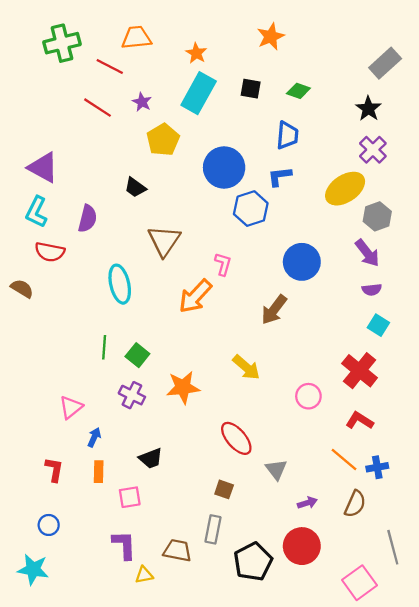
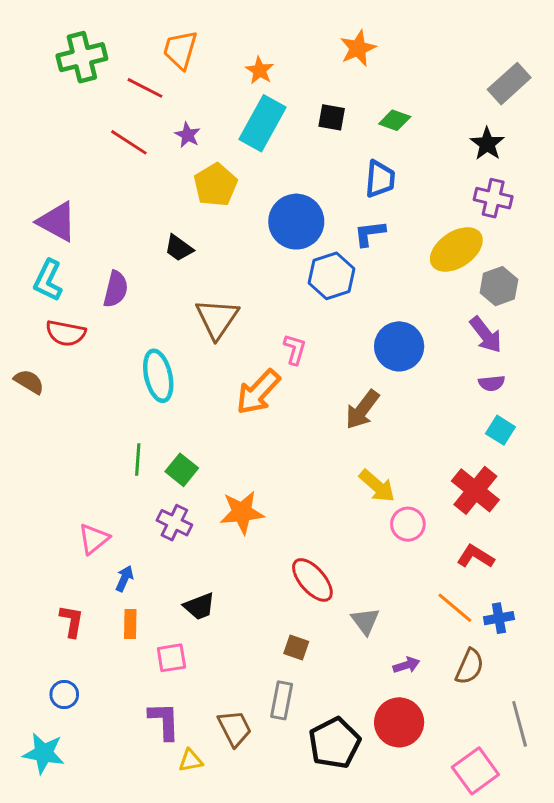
orange trapezoid: (136, 38) -> (180, 50), turned -68
purple cross: (373, 150) -> (493, 198), turned -32
yellow arrow: (246, 367) -> (377, 486), moved
brown trapezoid: (177, 551) -> (235, 728), turned 52

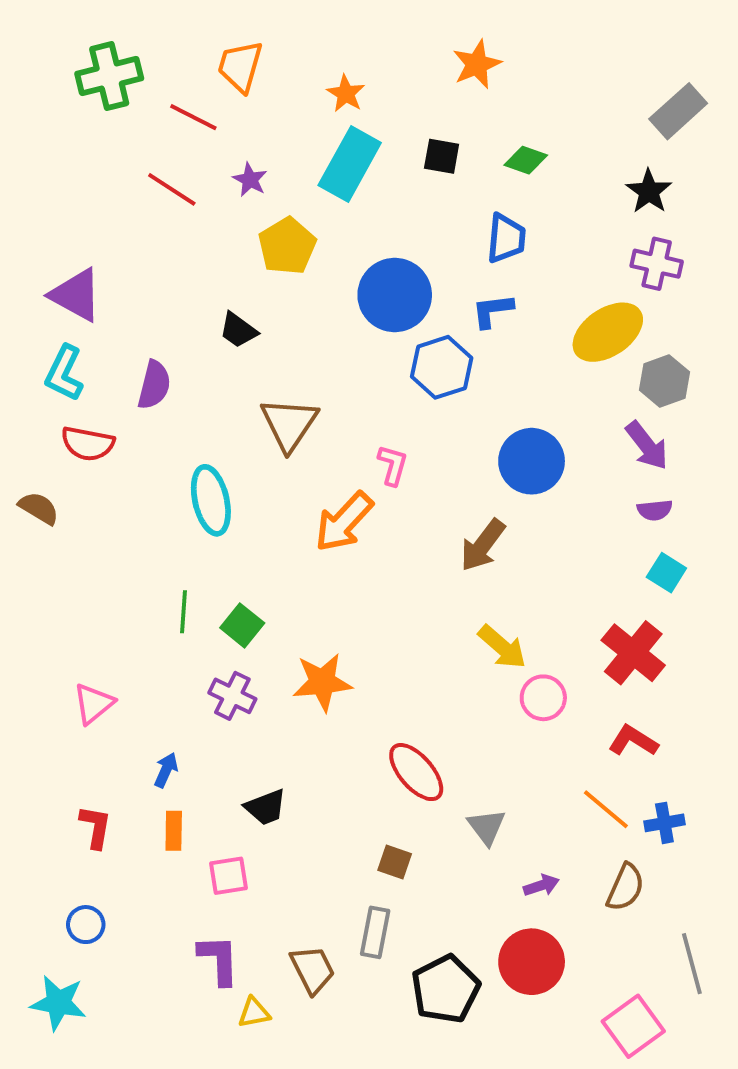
pink triangle: (94, 539) -> (94, 704), moved

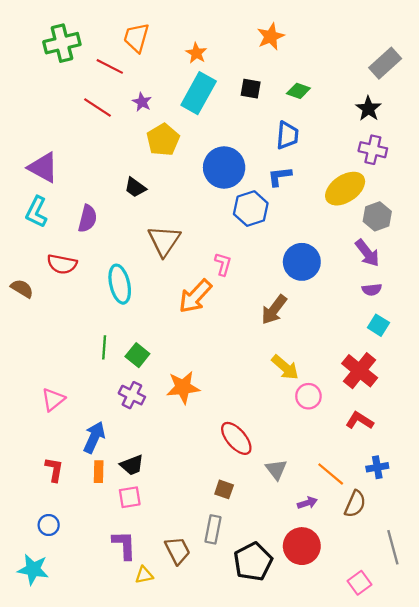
red semicircle: (88, 444) -> (62, 264), moved
blue arrow: (166, 770) -> (94, 437), size x1.6
black trapezoid: (266, 807) -> (132, 465), moved
orange line: (606, 809) -> (331, 474), moved
pink square: (633, 1026) -> (360, 583), size x0.7

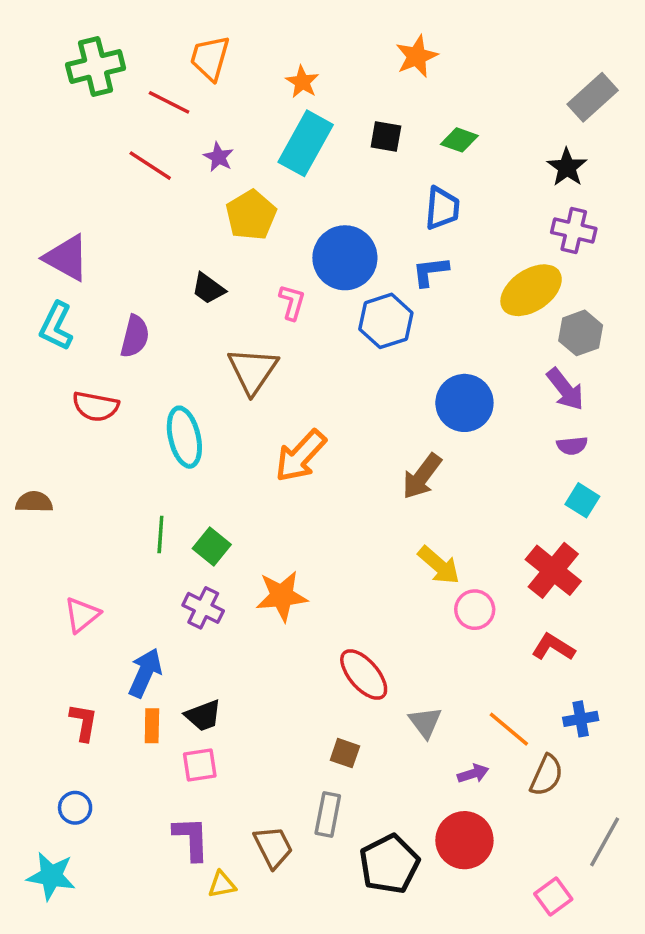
pink L-shape: (223, 264) -> (292, 302), moved
brown semicircle: (22, 289) -> (34, 502), moved, turned -30
gray line: (393, 547) -> (605, 842), turned 44

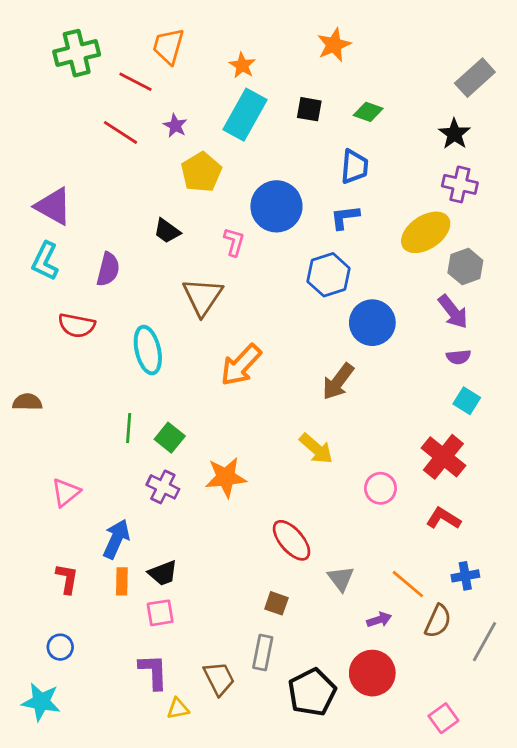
blue hexagon: (386, 321) -> (328, 275), moved
yellow arrow: (439, 565) -> (316, 449), moved
gray line: (605, 842) -> (485, 642), moved

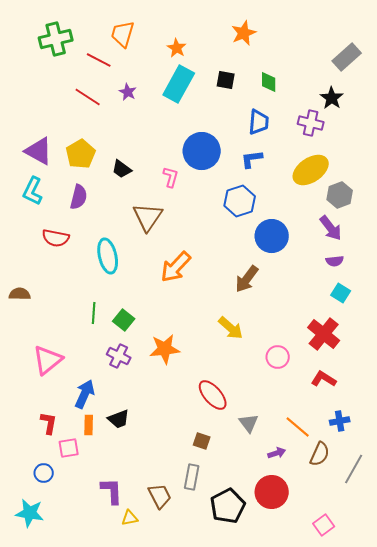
green diamond: (368, 112) -> (269, 82), turned 70
yellow pentagon: (201, 172) -> (81, 154), moved
purple cross: (460, 184) -> (311, 123), moved
pink triangle: (66, 492) -> (48, 360), size x1.4
pink square: (160, 613) -> (69, 448), moved

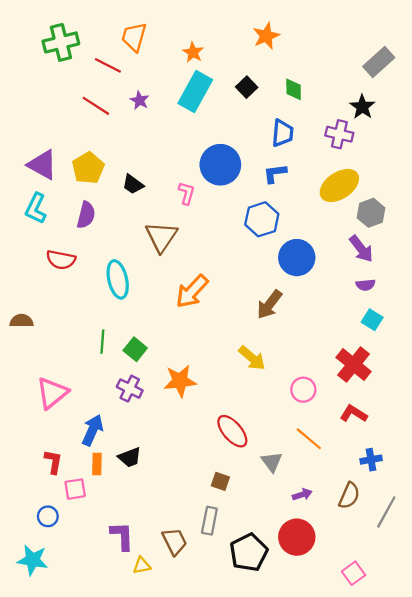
black square: (226, 80) -> (247, 87), turned 36
orange line: (298, 427) -> (309, 439), moved

